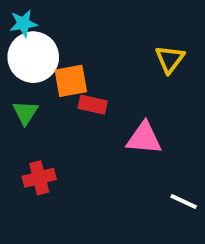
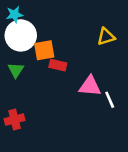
yellow triangle: (170, 59) -> (106, 37), turned 36
red cross: (39, 178) -> (15, 120), moved
white line: (184, 202) -> (110, 100), moved, turned 42

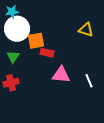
yellow triangle: (106, 37) -> (86, 30), turned 35
pink triangle: (90, 86) -> (61, 75), moved
red cross: (15, 120) -> (11, 83), moved

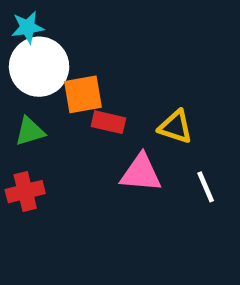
yellow triangle: (86, 30) -> (176, 127), moved
green triangle: (13, 57) -> (30, 131), turned 40

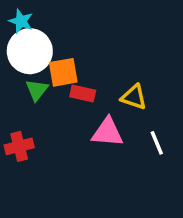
cyan star: (27, 27) -> (21, 21), turned 30
green triangle: (30, 131) -> (37, 90), moved, turned -35

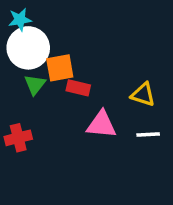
cyan star: (21, 21) -> (20, 20), turned -30
yellow triangle: (134, 97) -> (143, 95), moved
white line: (157, 143) -> (148, 134), turned -70

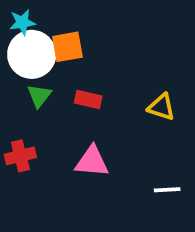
orange square: (60, 68) -> (67, 47), moved
pink triangle: (101, 124) -> (92, 162), moved
white line: (148, 134) -> (167, 190), moved

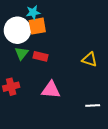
cyan star: (22, 22) -> (33, 12), moved
red rectangle: (88, 99) -> (40, 56), moved

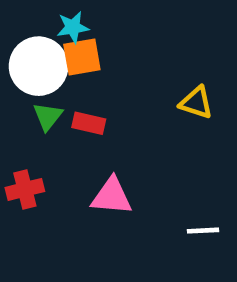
yellow triangle: (90, 59) -> (196, 103), moved

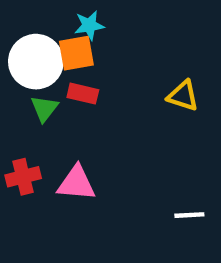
cyan star: (73, 27) -> (89, 25), moved
red rectangle: (89, 123) -> (83, 94), moved
pink triangle: (112, 196) -> (76, 183), moved

